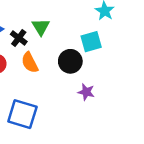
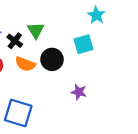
black circle: (70, 61) -> (52, 59), moved
orange semicircle: (30, 63) -> (25, 64), turned -42

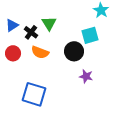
black circle: (52, 59) -> (74, 51), moved

